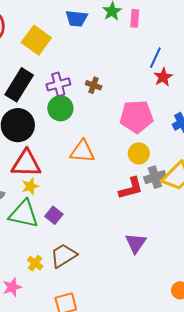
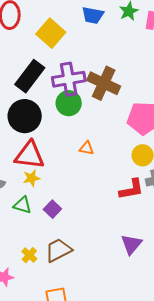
purple cross: (58, 84) -> (69, 79), size x1.4
brown cross: (94, 85) -> (104, 83), size x2.0
orange triangle: (82, 151) -> (87, 148), size x0.6
green triangle: (24, 214) -> (22, 205), size x0.6

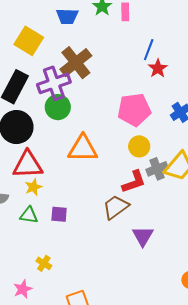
brown cross: (104, 83) -> (76, 63), moved, turned 36
orange triangle: (87, 148) -> (83, 149), size x2.0
purple square: (52, 209) -> (59, 214), turned -30
brown trapezoid: (58, 250) -> (116, 207), moved

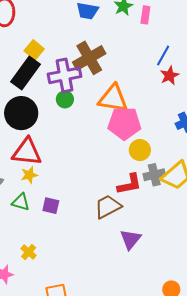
yellow square: (29, 41) -> (34, 50), moved, size x0.7
green circle: (58, 107) -> (65, 99), size x0.7
pink pentagon: (134, 110) -> (124, 123), moved
orange triangle: (83, 149) -> (113, 98), moved

